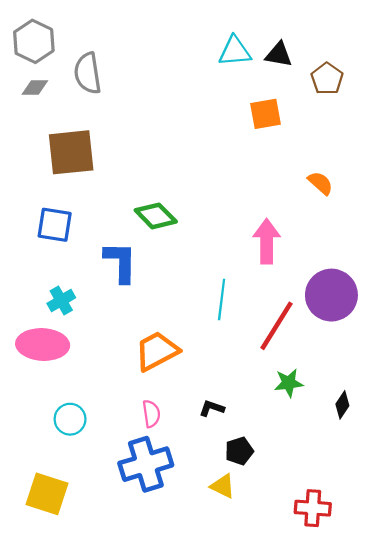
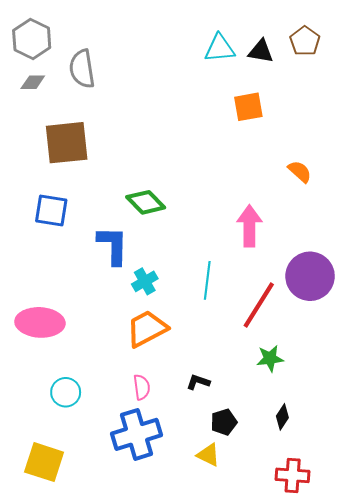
brown pentagon: (327, 79) -> (305, 41), moved
cyan cross: (61, 301) -> (145, 281), moved
black diamond: (342, 405) -> (282, 417), moved

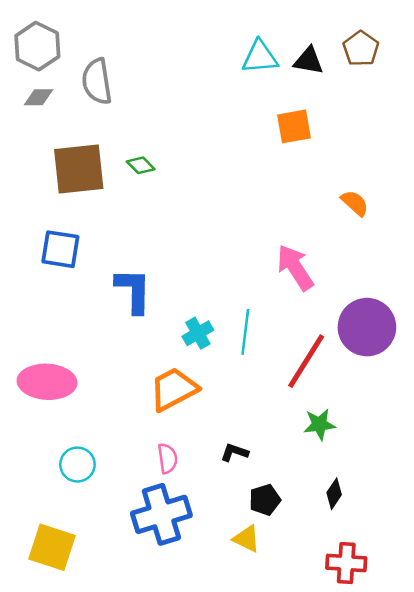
green diamond: (146, 202) -> (141, 165), moved, size x0.6
pink arrow: (249, 226) -> (295, 267), turned -33
cyan cross: (145, 281) -> (198, 333), moved

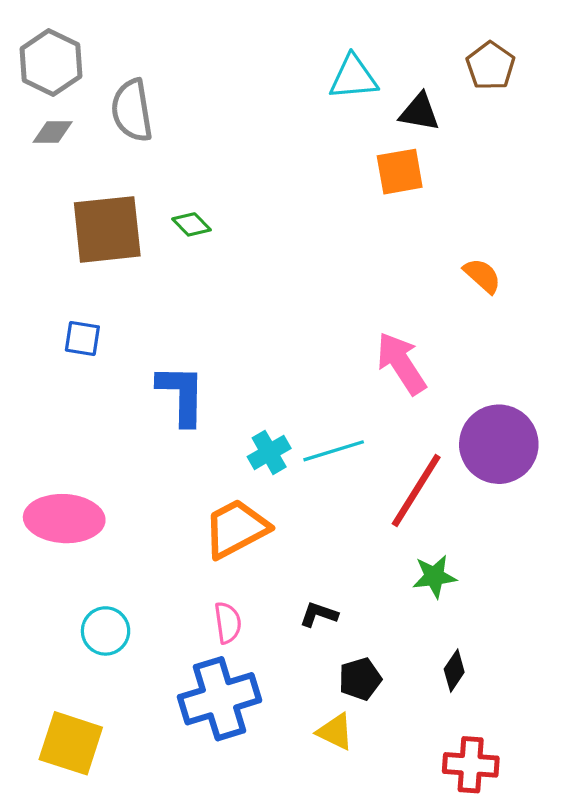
black triangle: (309, 61) -> (419, 112), moved
blue square: (60, 249) -> (82, 338), size x0.7
cyan line: (245, 332) -> (334, 451), turned 66

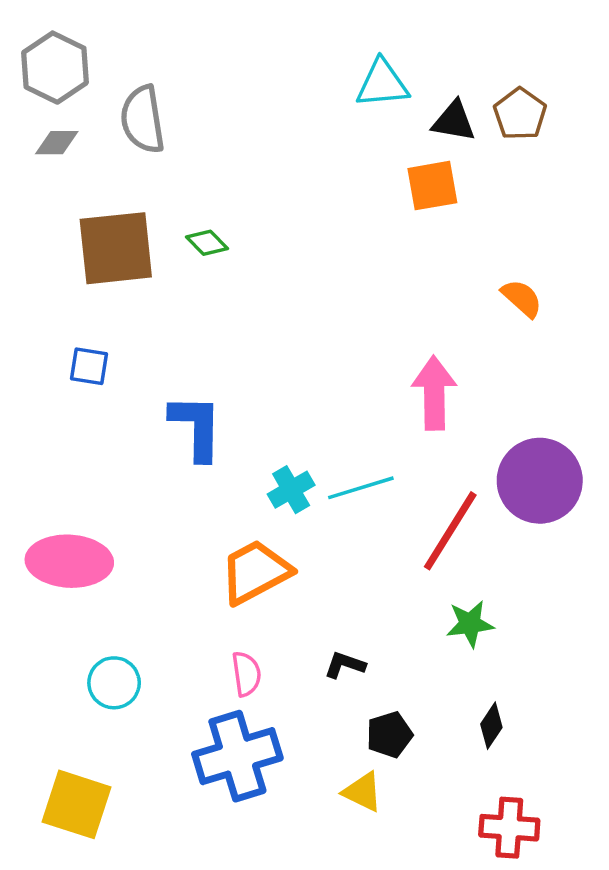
brown pentagon: (491, 66) -> (520, 114), moved
pink arrow: (401, 363) -> (434, 393), turned 32

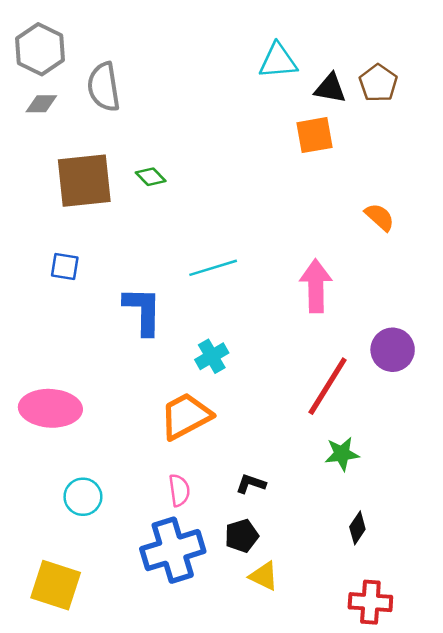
purple circle: (540, 481) -> (393, 350), size x0.7
cyan line: (361, 488) -> (213, 268), moved
black pentagon: (389, 735) -> (242, 536), moved

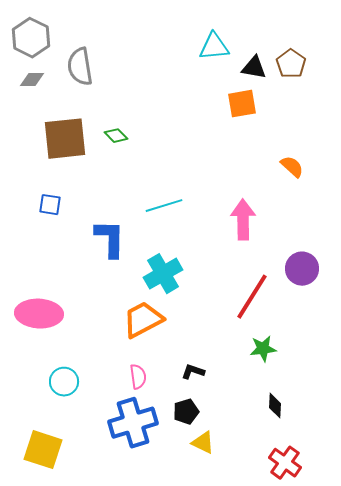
cyan cross: (212, 356) -> (163, 274), size x1.5
black diamond: (357, 528) -> (275, 406), turned -30
red cross: (370, 602) -> (285, 463), turned 32

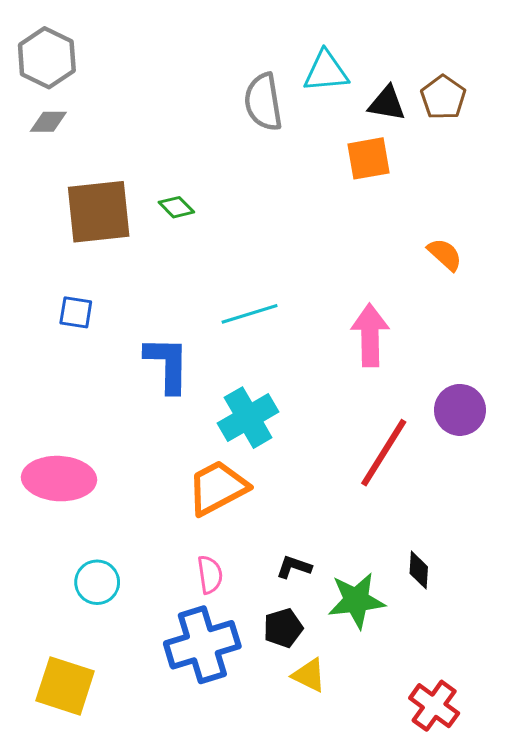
gray semicircle: (80, 67) -> (263, 102), moved
green star: (263, 349) -> (356, 601), moved, size x1.4
black diamond: (275, 406) -> (419, 570), moved

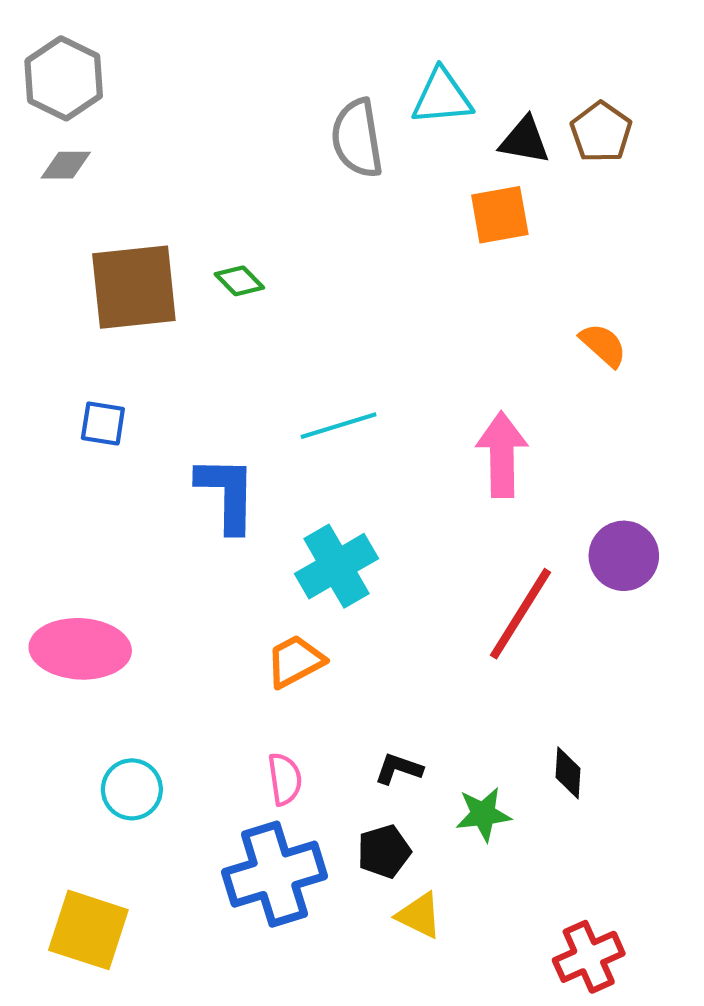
orange trapezoid: (218, 488) -> (295, 661), size x0.7
green star: (356, 601) -> (483, 814), size x0.7
red cross: (434, 706) -> (589, 957), turned 30

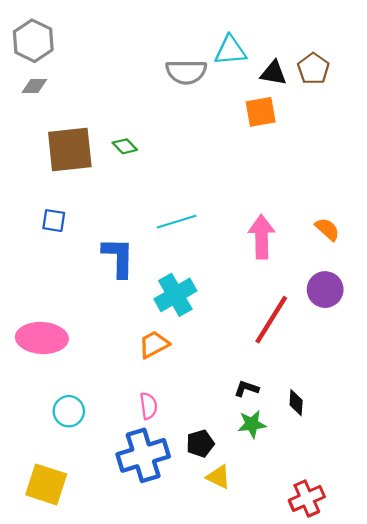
gray semicircle: (357, 138) -> (186, 72), turned -81
orange semicircle: (603, 345) -> (327, 229), moved
black L-shape: (399, 769) -> (247, 389), moved

